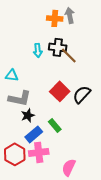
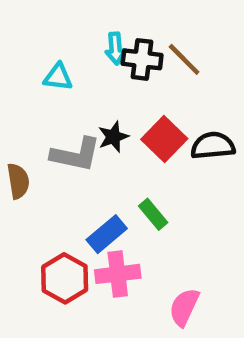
black cross: (58, 47) -> (142, 59), moved
cyan triangle: (12, 75) -> (58, 77), moved
black semicircle: (82, 94) -> (213, 146), turned 42
black star: (28, 115) -> (113, 137), moved

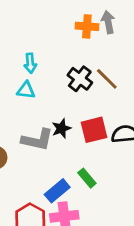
cyan arrow: (116, 48) -> (30, 63), moved
black cross: (142, 59) -> (80, 79), turned 30
red square: (164, 139) -> (94, 130), turned 32

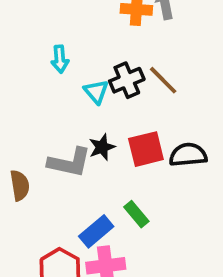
black cross: (80, 79) -> (127, 80), turned 30
cyan triangle: (26, 90) -> (96, 92), moved, turned 42

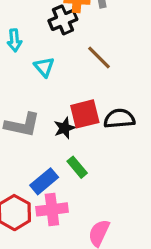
black cross: (127, 80) -> (63, 20), moved
black star: (102, 147) -> (65, 128), moved

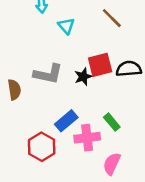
green rectangle: (77, 167) -> (112, 122), moved
pink cross: (52, 209) -> (87, 138), moved

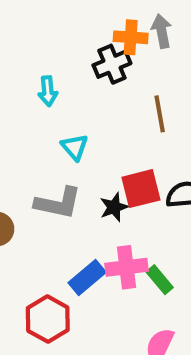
brown line: (112, 18) -> (160, 114), turned 35
cyan triangle: (66, 26) -> (75, 147), moved
pink cross: (87, 138) -> (126, 267), moved

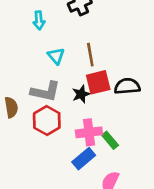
brown line: (160, 114) -> (90, 55), moved
blue rectangle: (87, 278) -> (84, 159), moved
red hexagon: (48, 319) -> (47, 120), moved

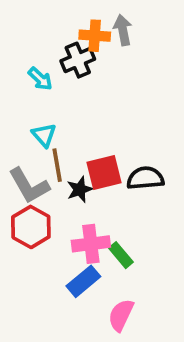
cyan arrow: (39, 20) -> (40, 79), moved, turned -42
brown line: (90, 55) -> (57, 165), moved
gray L-shape: (46, 92) -> (29, 186), turned 48

